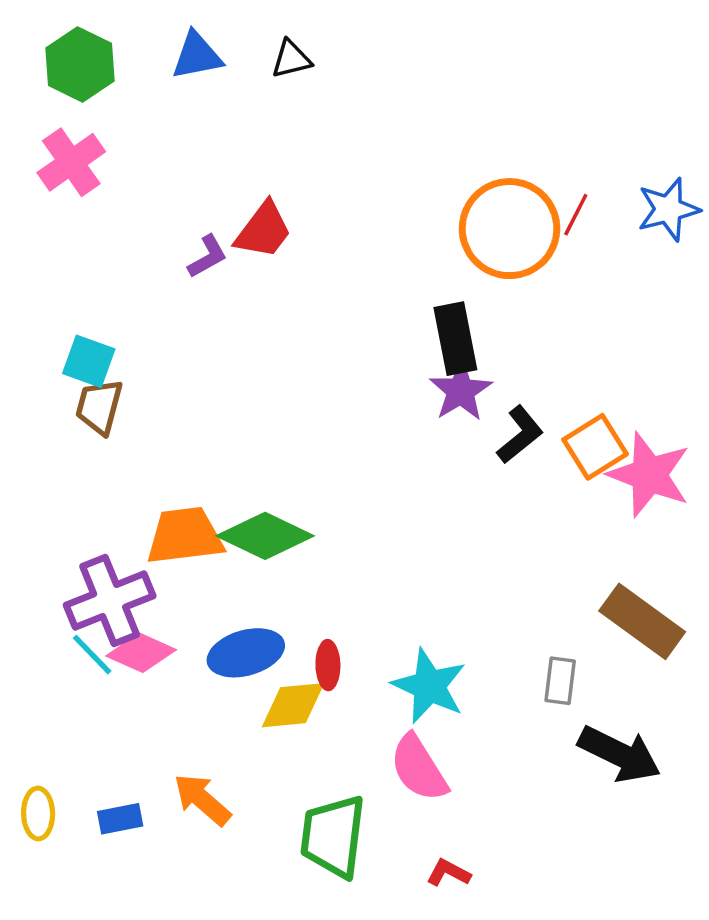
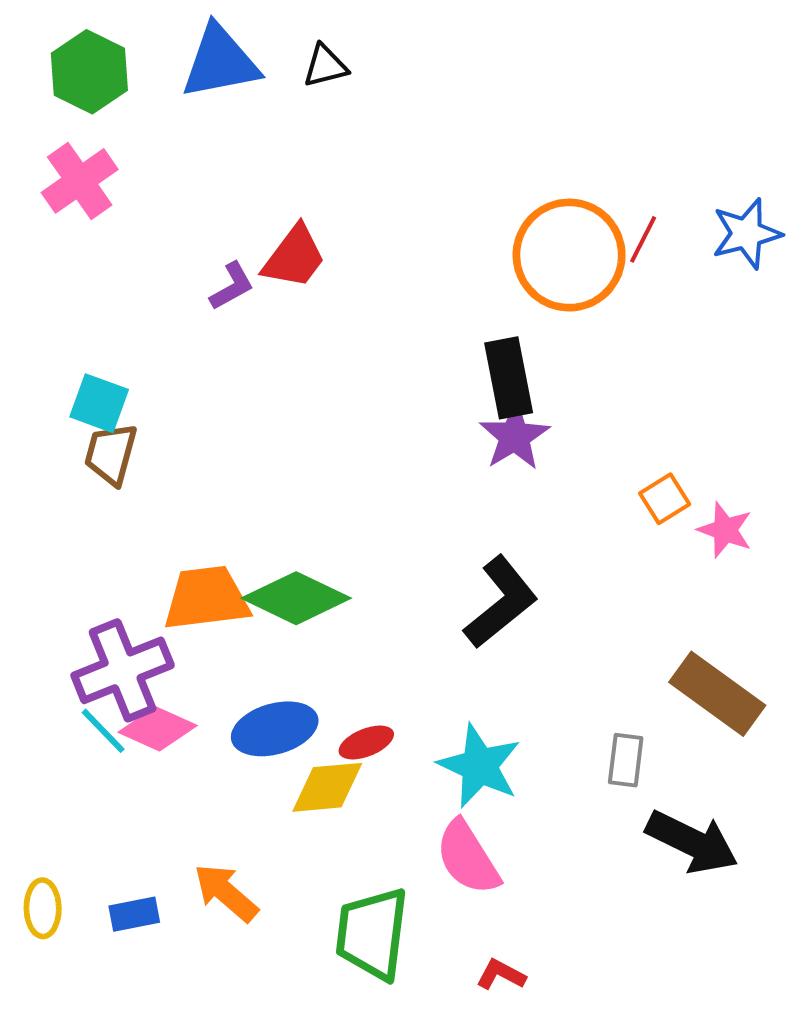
blue triangle: (197, 56) -> (220, 62), size x1.4
black L-shape: (520, 435) -> (501, 602), moved, size x1.4
orange square: (595, 447) -> (665, 499), size x0.7
pink star: (649, 475) -> (725, 530), size x0.6
red ellipse: (328, 665) -> (366, 743), turned 69

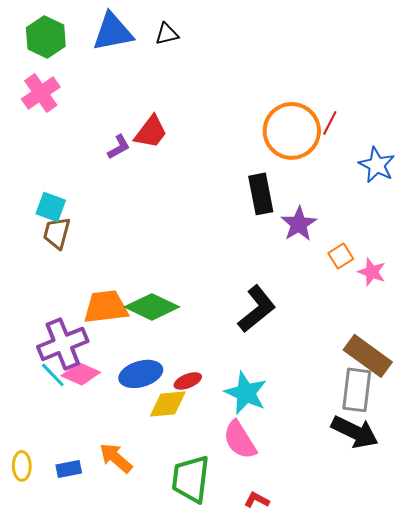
blue star: (747, 234) -> (377, 165), moved, turned -30
purple star: (514, 436) -> (299, 224), moved
gray rectangle: (626, 760) -> (357, 390), moved, size x1.6

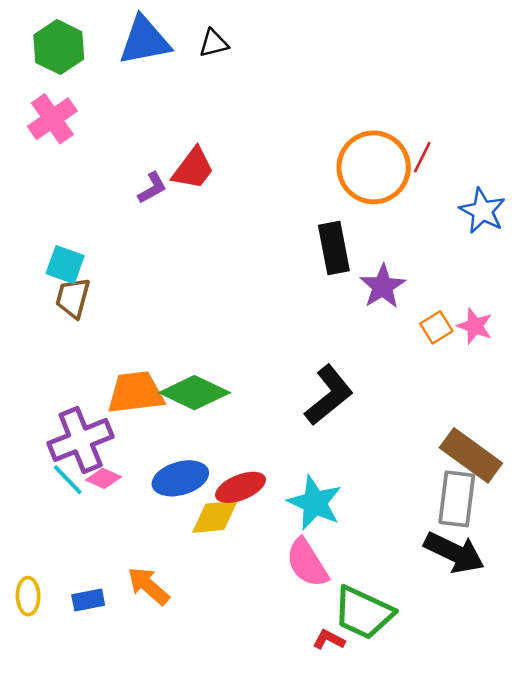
pink star: (372, 272) -> (475, 326), moved
pink diamond: (81, 374) -> (104, 478), size x0.7
red ellipse: (188, 381) -> (241, 487), size x1.4
green trapezoid: (191, 479) -> (363, 613), moved, turned -72

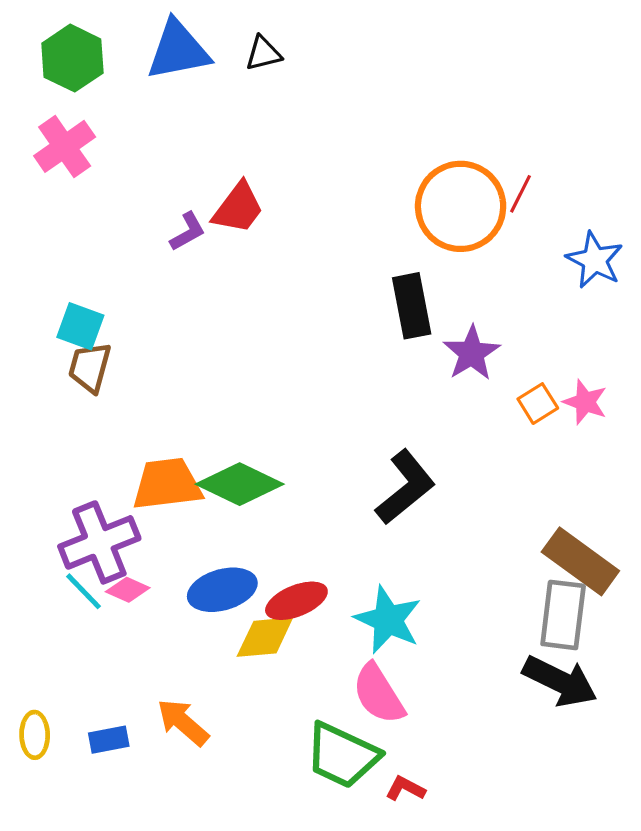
green trapezoid: (363, 613) -> (342, 755), moved

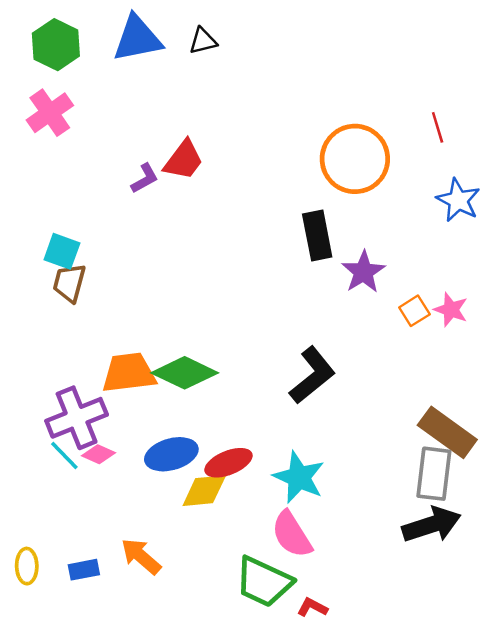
red line: (520, 194) -> (438, 127), moved, turned -44
black arrow: (560, 681) -> (431, 525), turned -44

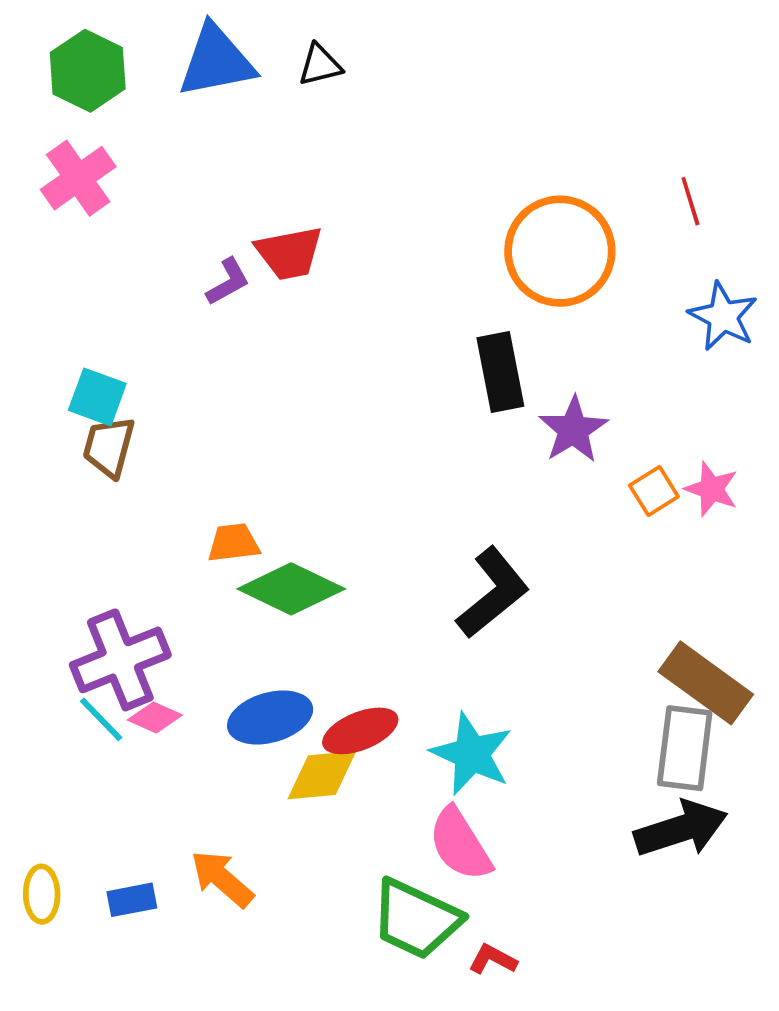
red trapezoid: (184, 160) -> (289, 253), turned 42
orange trapezoid: (129, 373) -> (234, 543), moved, size x0.6

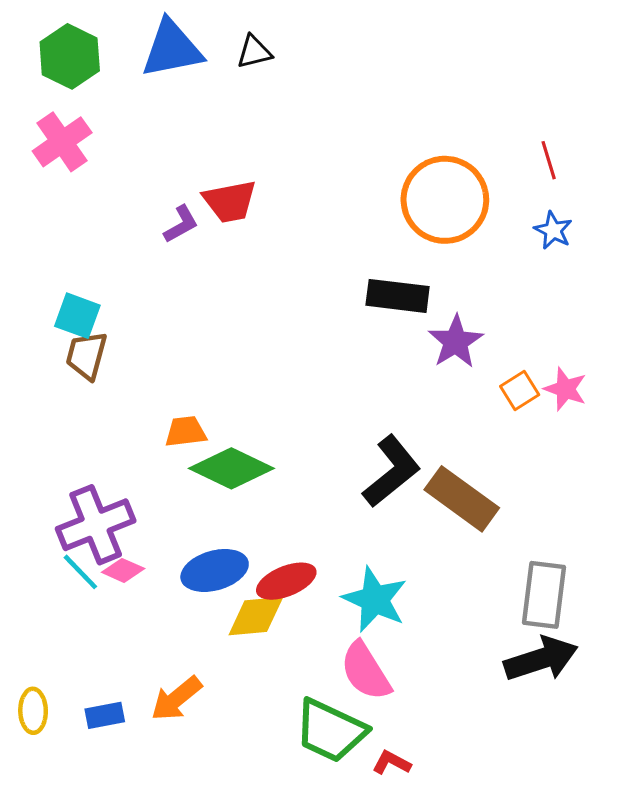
blue star: (723, 316) -> (553, 230), moved, size x0.7
black rectangle: (500, 372) -> (398, 296), turned -72
brown rectangle: (706, 683) -> (462, 499), moved
orange arrow: (222, 879) -> (176, 699), turned -80

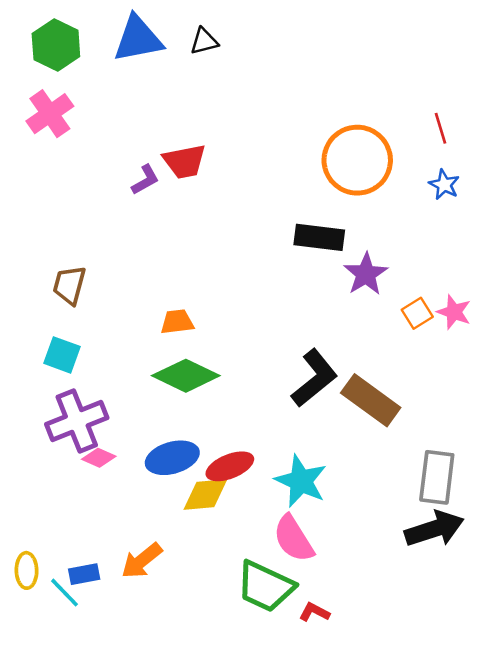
cyan square: (77, 316) -> (62, 355), moved
orange trapezoid: (186, 432) -> (177, 322), moved
cyan line: (80, 572) -> (64, 593), moved

